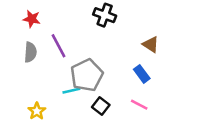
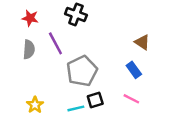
black cross: (105, 15) -> (76, 14), moved
cyan line: (71, 91) -> (76, 108), moved
black square: (101, 106) -> (95, 100), turned 35

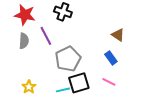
red star: (30, 18) -> (25, 15), size x1.5
black square: (95, 100) -> (79, 83), size x1.5

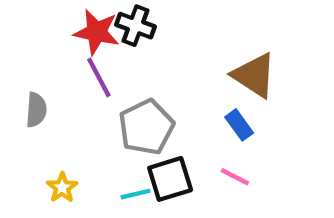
red star: (25, 15) -> (97, 32), moved
brown triangle: (118, 35) -> (254, 75), size x1.6
gray semicircle: (24, 41) -> (36, 110), moved

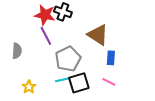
brown triangle: (254, 75) -> (98, 35), moved
blue rectangle: (239, 125) -> (111, 58), turned 40
cyan line: (136, 194) -> (62, 80), moved

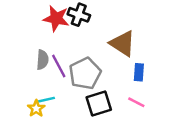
purple line: (46, 36) -> (59, 66), moved
gray semicircle: (17, 51) -> (42, 60), moved
cyan line: (62, 80) -> (46, 100), moved

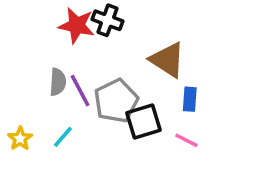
cyan line: (46, 100) -> (63, 137), turned -36
black square: (99, 103) -> (143, 121), moved
yellow star: (36, 108) -> (20, 139), moved

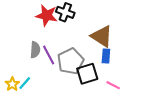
blue rectangle: (190, 99) -> (106, 56), moved
cyan line: (63, 137) -> (25, 83), moved

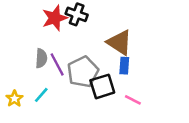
red star: (47, 15) -> (55, 18), turned -30
cyan line: (25, 83) -> (41, 95), moved

